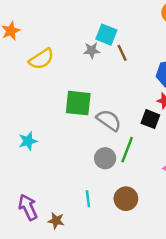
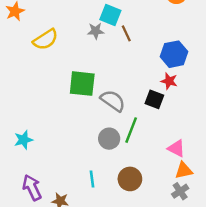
cyan star: (28, 141) -> (23, 140), moved

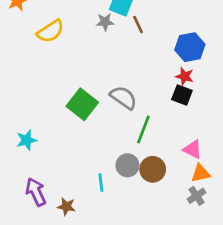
green square: (82, 84) -> (82, 104), moved, turned 32
black square: (154, 99) -> (182, 95), moved
gray circle: (109, 139) -> (127, 165), moved
brown circle: (130, 179) -> (153, 169), moved

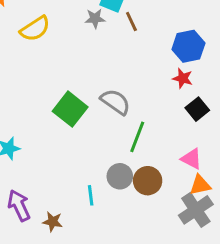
black square: (182, 95) -> (197, 109), moved, turned 30
gray cross: (197, 196) -> (196, 210), size x1.6

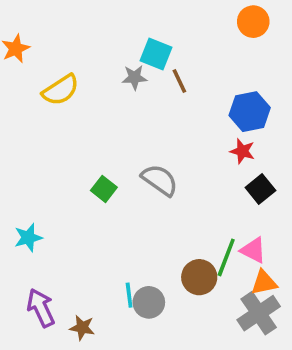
green square: (70, 109) -> (104, 189), size x0.6
green line: (137, 137) -> (226, 257), moved
gray circle: (120, 176) -> (149, 302), moved

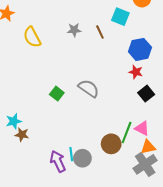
cyan square: (156, 54) -> (120, 17), moved
yellow semicircle: (61, 90) -> (32, 37), turned 95
purple arrow: (41, 308) -> (58, 161), moved
brown star: (82, 328) -> (22, 135), moved

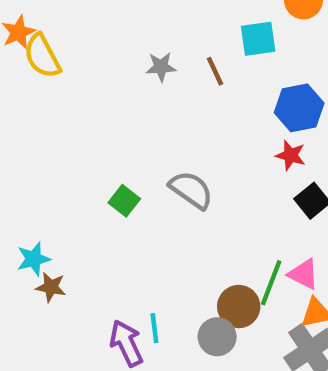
cyan square: (120, 17) -> (258, 39), turned -30
yellow semicircle: (32, 37) -> (42, 56), moved
gray circle: (82, 158) -> (217, 337), moved

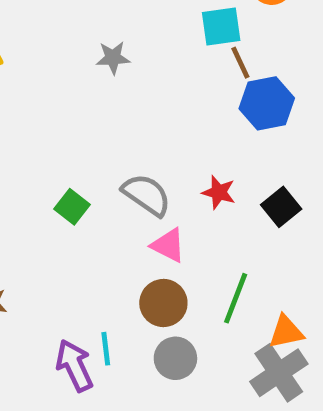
brown line: (215, 71) -> (240, 63), moved
red star: (291, 155) -> (219, 192), moved
pink triangle: (303, 274) -> (168, 245), moved
brown circle: (239, 307) -> (163, 303), moved

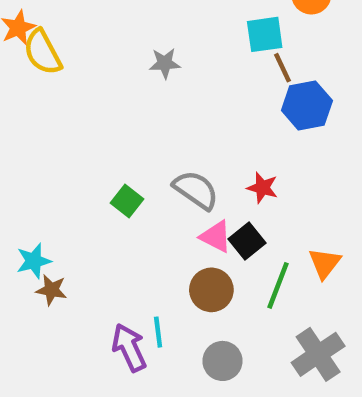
black square: (281, 207) -> (247, 241), moved
orange triangle: (286, 332) -> (325, 263), moved, turned -40
gray circle: (175, 358) -> (222, 361), moved

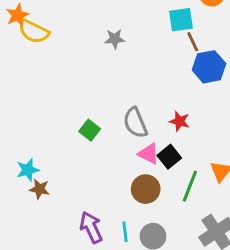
yellow semicircle: (43, 52) -> (34, 31), turned -36
gray semicircle: (196, 190) -> (135, 123), turned -148
cyan line: (158, 332) -> (125, 232), moved

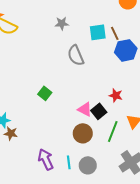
cyan square: (181, 20) -> (98, 32), moved
gray star: (115, 39) -> (62, 23), moved
red star: (180, 121) -> (116, 95), moved
gray semicircle: (135, 123) -> (76, 55), moved

